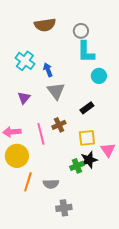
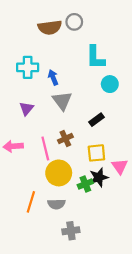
gray circle: (81, 31) -> (74, 22), moved
cyan cross: (25, 61) -> (28, 67), turned -36
yellow circle: (17, 156) -> (59, 173), moved

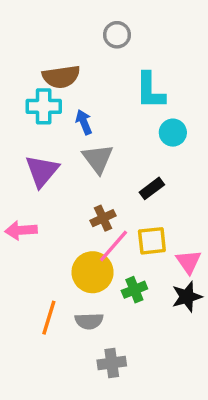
brown semicircle: (50, 27) -> (61, 77), moved
purple triangle: (26, 109) -> (42, 171), size x1.5
pink line: (45, 149) -> (113, 246), moved, turned 55
black star: (99, 177) -> (187, 297), moved

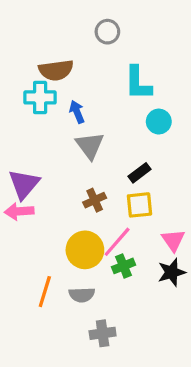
purple triangle: (42, 171) -> (24, 184), moved
yellow square: (152, 241) -> (140, 205), moved
pink line: (113, 246) -> (117, 242), moved

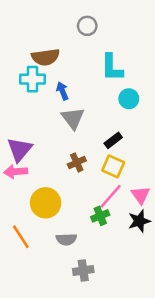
yellow square: (140, 205) -> (113, 166), turned 30
pink line: (117, 242) -> (111, 196), moved
yellow circle: (85, 250) -> (46, 203), moved
orange line: (45, 292) -> (21, 237), moved, turned -50

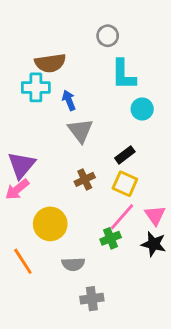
gray circle: (87, 26) -> (108, 36), moved
pink arrow: (16, 172) -> (17, 189), turned -35
black star: (139, 221) -> (154, 244), turned 30

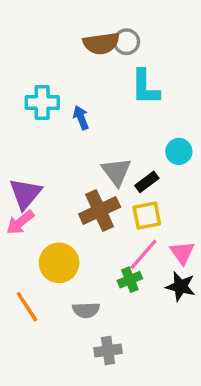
brown semicircle: (50, 63) -> (101, 43), moved
cyan circle: (142, 109) -> (179, 151), moved
gray triangle: (80, 131) -> (116, 172), moved
brown cross: (85, 179) -> (100, 211), size x1.6
yellow square: (125, 184) -> (147, 216), turned -35

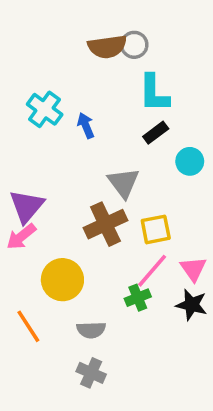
cyan cross: (42, 102) -> (45, 109), turned 36
black rectangle: (147, 182) -> (156, 133), moved
gray cross: (108, 351) -> (91, 373), moved, turned 32

